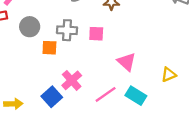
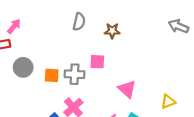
gray circle: (30, 27) -> (23, 67), moved
gray cross: (67, 30) -> (75, 74), moved

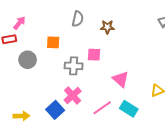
orange square: (52, 75) -> (53, 42), moved

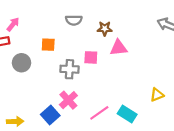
gray semicircle: (78, 19) -> (74, 20), turned 77
pink triangle: (121, 79) -> (119, 48), moved, turned -48

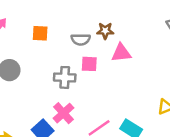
gray semicircle: (74, 20) -> (81, 39), moved
orange square: (48, 45) -> (40, 33), moved

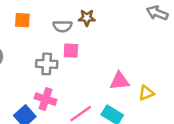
pink triangle: (121, 53) -> (120, 81), moved
pink cross: (63, 113) -> (46, 99), turned -30

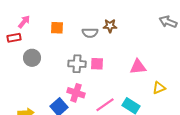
pink square: (71, 51) -> (97, 64), moved
pink triangle: (120, 81) -> (138, 67), moved

